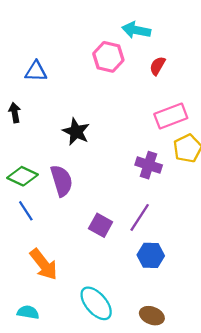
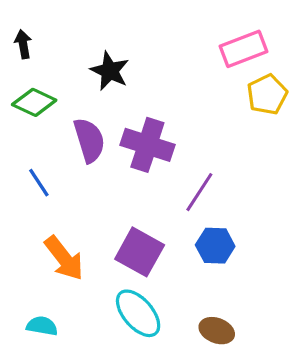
purple cross: (149, 165) -> (147, 145), moved, size x1.4
green diamond: (22, 176) -> (34, 102), moved
purple square: (101, 225) -> (140, 252), moved, size x1.4

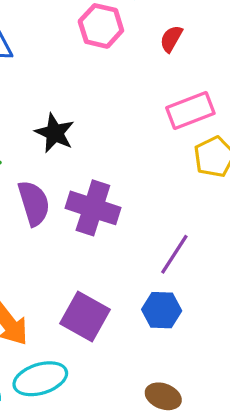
purple line: (199, 192) -> (174, 254), moved
cyan ellipse: (138, 313) -> (40, 379), moved, turned -66

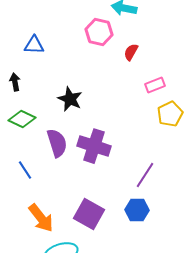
red semicircle: (171, 39) -> (131, 52), moved
pink rectangle: (190, 111) -> (155, 85), size x0.7

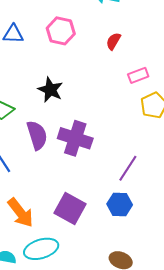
pink hexagon: (99, 32) -> (61, 31), moved

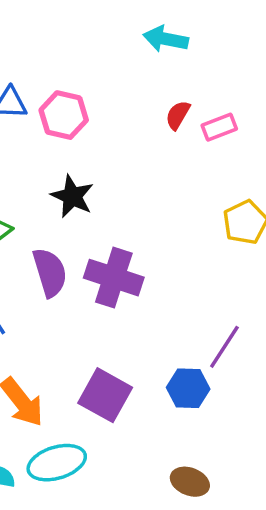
pink hexagon: (61, 31) -> (64, 115), moved
pink rectangle: (138, 75) -> (219, 127), moved
purple line: (128, 168) -> (224, 347), moved

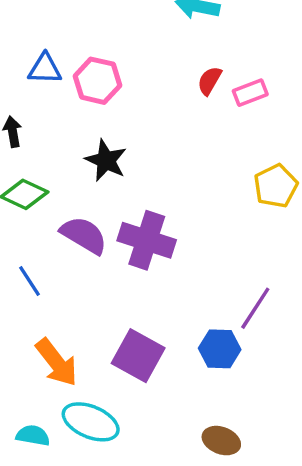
purple semicircle: (50, 272) -> (84, 235), turned -42
cyan ellipse: (57, 463) -> (91, 422), turned 40

